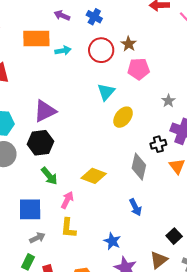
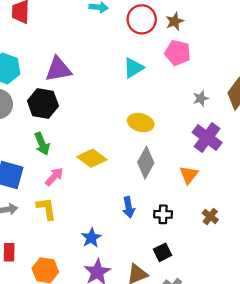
yellow ellipse: (123, 117) -> (141, 123), moved, turned 50
black cross: (158, 144) -> (163, 214), moved
yellow L-shape: (68, 228) -> (46, 209), turned 150

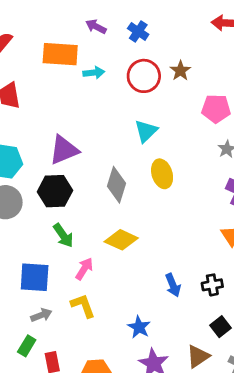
pink pentagon: (178, 53) -> (216, 109), moved
yellow ellipse: (141, 123) -> (162, 174), moved, turned 70
gray diamond: (146, 163) -> (116, 185), moved

